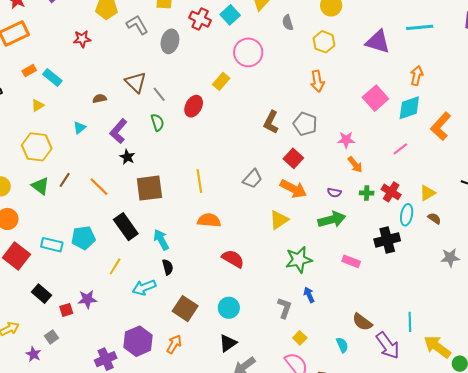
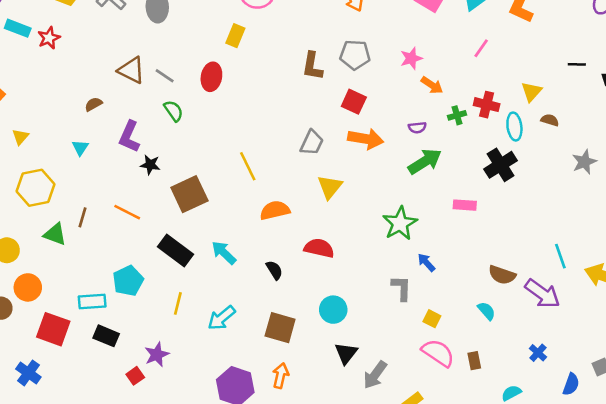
cyan rectangle: (52, 77) -> (18, 28), moved
yellow triangle: (279, 220) -> (330, 187), moved
black semicircle: (168, 267) -> (274, 270), moved
black rectangle: (42, 294) -> (106, 336), moved

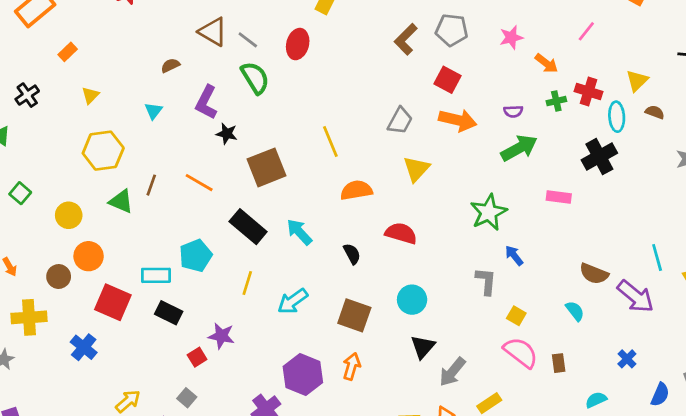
brown L-shape: (312, 66) -> (406, 39), turned 32
orange arrow: (432, 85) -> (546, 63), moved
green semicircle: (174, 111) -> (255, 78), size x1.4
purple star: (157, 354) -> (221, 336), turned 30

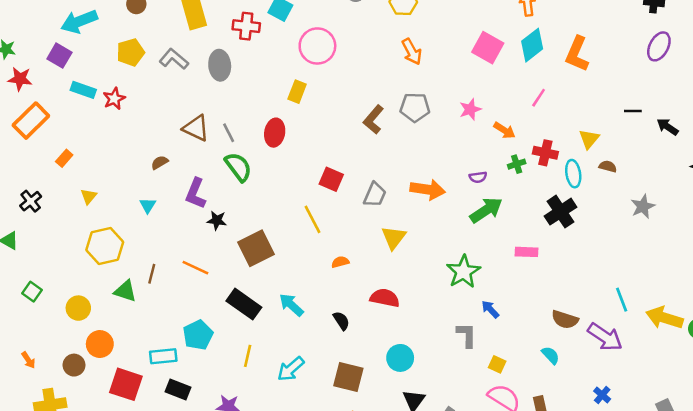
gray line: (248, 40) -> (229, 133), turned 30
red square: (447, 80) -> (331, 179), moved
orange semicircle: (356, 190) -> (340, 262), size x0.6

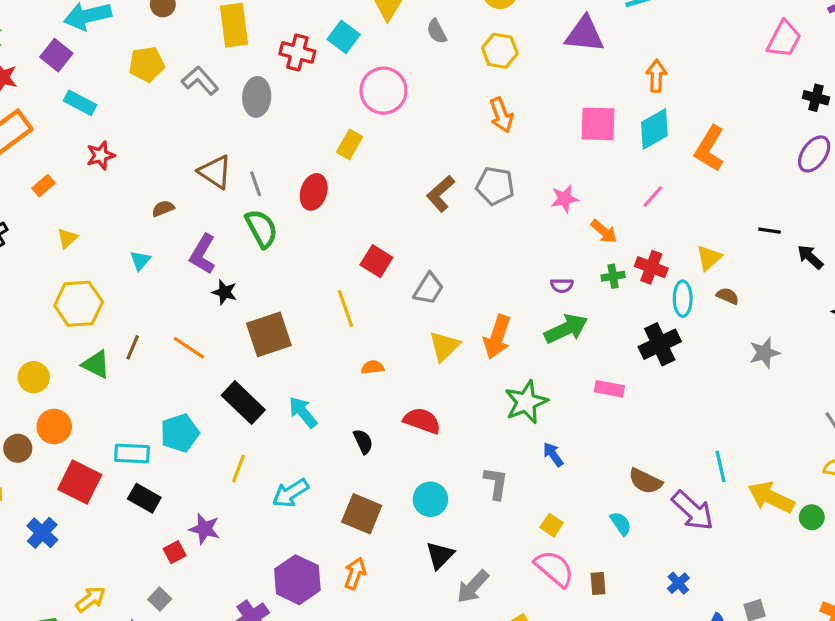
pink square: (488, 48) -> (598, 124), turned -36
red star: (114, 99) -> (101, 155), moved
orange arrow: (428, 190) -> (497, 337), moved, turned 92
gray L-shape: (467, 335) -> (496, 483), moved

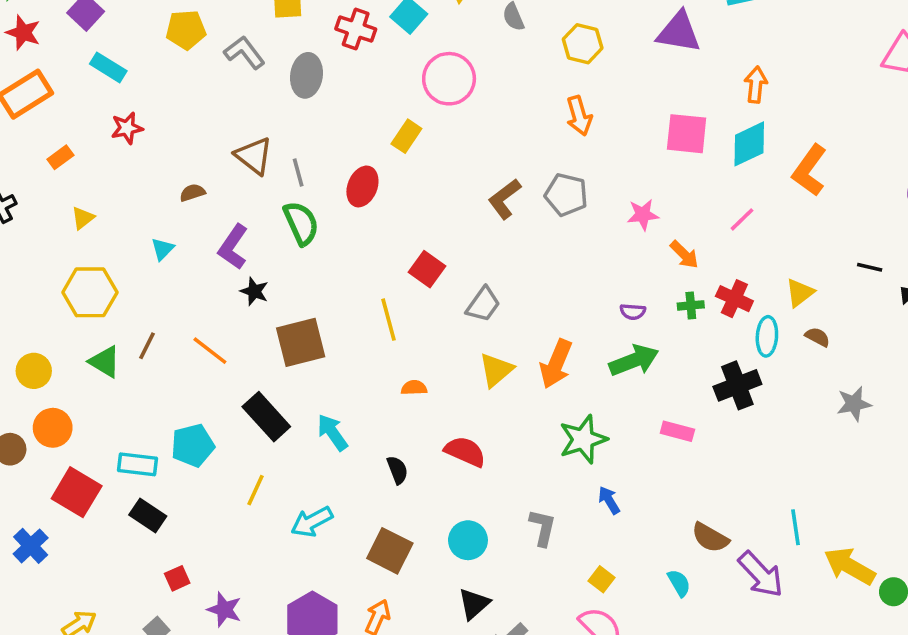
purple star: (205, 529) -> (224, 610), moved

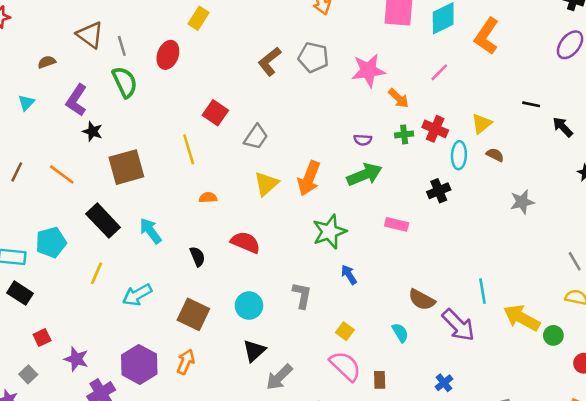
pink star: (643, 215) -> (368, 70), size x1.5
black cross: (737, 385) -> (439, 191), size x0.7

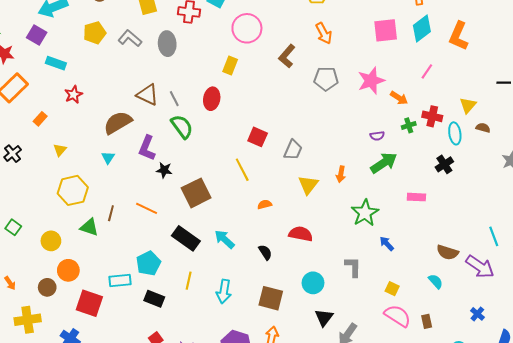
brown L-shape: (270, 61) -> (287, 56), moved
brown semicircle: (47, 62) -> (118, 123), size x2.0
orange arrow: (309, 178) -> (341, 174), size x0.6
black rectangle: (20, 293) -> (154, 299), moved
cyan arrow: (137, 295) -> (224, 291), turned -40

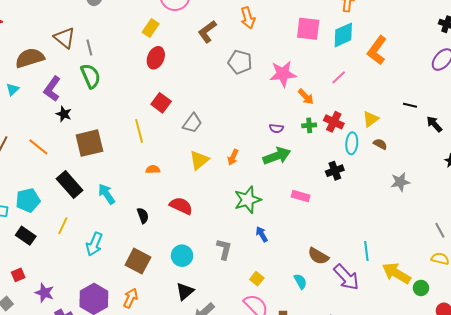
red ellipse: (212, 99) -> (156, 58), moved

